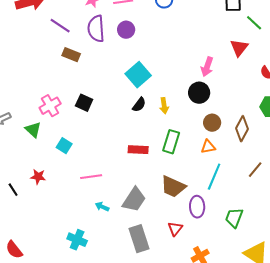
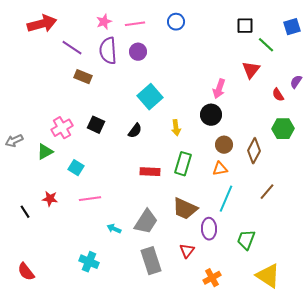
black semicircle: (139, 105) -> (135, 131), moved
green triangle: (33, 130) -> (45, 152), turned 48
pink line: (91, 177) -> (90, 199), moved

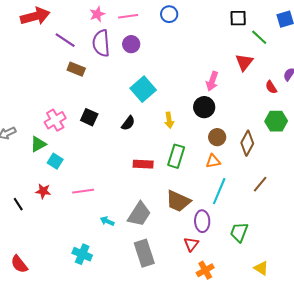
cyan square: (76, 168) -> (55, 161), moved
red triangle: (187, 251) -> (191, 244), moved
yellow triangle: (268, 276) -> (261, 268), size x0.6

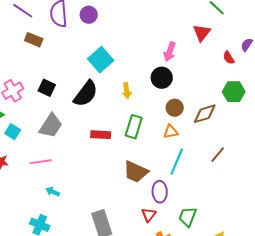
black semicircle: (128, 123) -> (86, 94), size x1.8
brown diamond: (247, 143) -> (205, 114), turned 45
gray trapezoid: (139, 214) -> (51, 126), moved
cyan arrow: (107, 221) -> (53, 192), moved
green trapezoid: (239, 232) -> (188, 217), moved

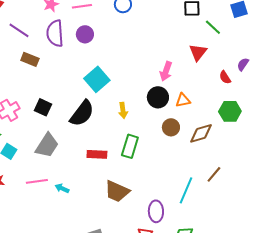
orange triangle: (171, 132) -> (183, 100), moved
cyan line: (177, 162) -> (186, 190), moved
brown trapezoid: (136, 172) -> (117, 191), moved
cyan arrow: (53, 192) -> (62, 188), moved

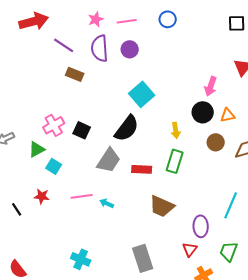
black square: (43, 107) -> (82, 130), moved
yellow arrow: (123, 110) -> (176, 130), moved
gray trapezoid: (47, 145) -> (109, 160), moved

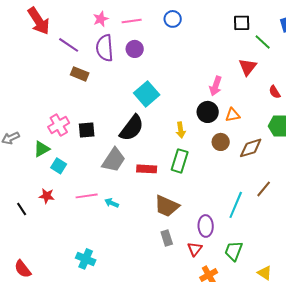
red arrow: (34, 21) -> (39, 21), turned 72
black square: (82, 130) -> (87, 130), turned -30
gray rectangle: (143, 258) -> (167, 238), moved, size x0.6

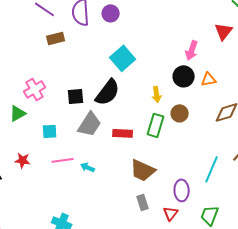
brown rectangle: (80, 74) -> (56, 38), turned -36
black square: (87, 130) -> (76, 96), moved
brown circle: (221, 142) -> (180, 113), moved
cyan square: (59, 166) -> (50, 131), moved, turned -35

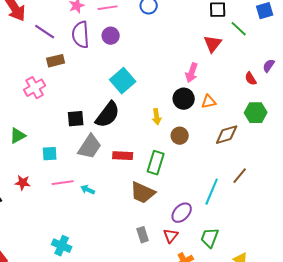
red triangle: (224, 31) -> (213, 44), moved
pink cross: (35, 89) -> (35, 88), moved
green rectangle: (156, 125) -> (156, 163), moved
purple ellipse: (182, 190) -> (182, 213), turned 45
gray rectangle: (143, 202) -> (143, 235), moved

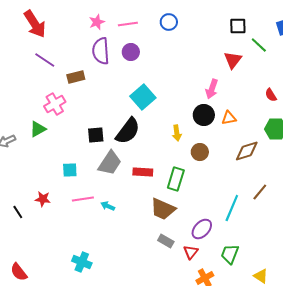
purple line: (45, 32) -> (45, 60), moved
green triangle: (18, 136) -> (38, 129), moved
gray rectangle: (143, 235) -> (166, 241), moved, turned -42

